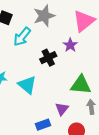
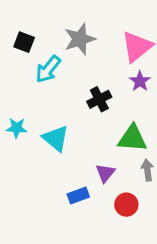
purple star: (70, 45) -> (140, 81), moved
black cross: (48, 58) -> (99, 99), moved

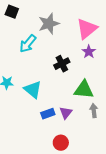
black square: (24, 42) -> (12, 12), moved
blue rectangle: (78, 196) -> (48, 114), moved
red circle: (126, 205) -> (61, 143), moved

